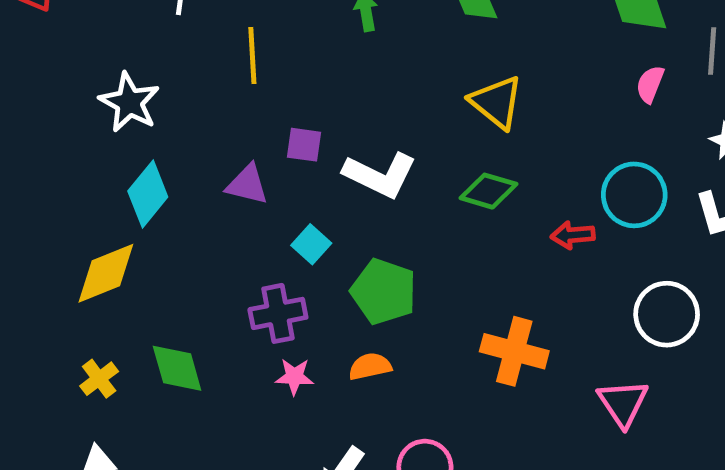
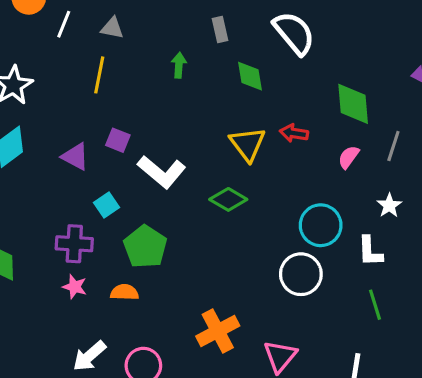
red arrow: (573, 235) -> (294, 133), moved
white circle: (667, 314) -> (301, 274), moved
orange cross: (514, 351) -> (218, 331), moved, turned 33

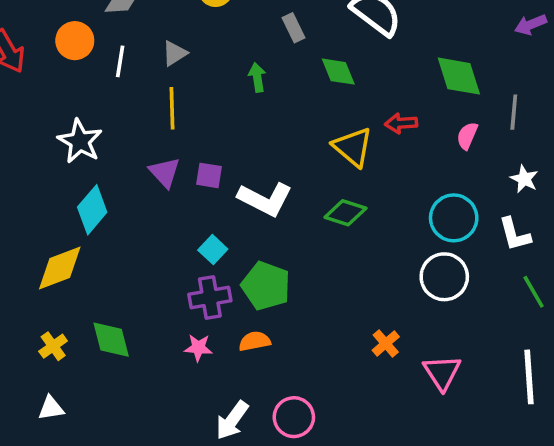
gray triangle: (112, 28) -> (175, 53), turned -30
purple triangle: (75, 157) -> (165, 172), moved, turned 32
purple cross: (74, 244) -> (210, 297), moved
orange cross: (218, 331) -> (386, 343), moved, size x0.6

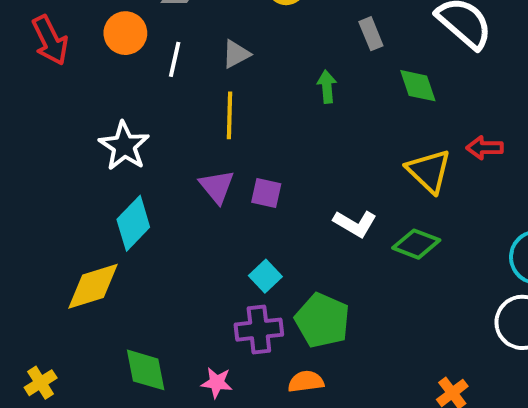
white L-shape: (265, 199) -> (355, 224), moved, size x0.7
yellow cross: (53, 346) -> (41, 383), moved
pink star: (198, 348) -> (217, 383), moved

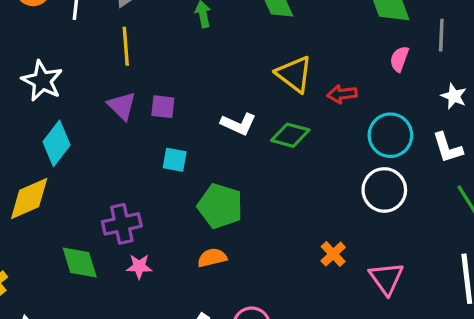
red arrow: (485, 148) -> (342, 94), moved
cyan square: (265, 276) -> (175, 160), moved, turned -30
purple cross: (259, 330) -> (122, 224), moved

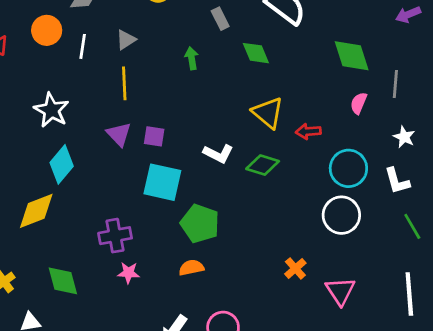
cyan square: (175, 160) -> (162, 182), size x1.8
green diamond: (80, 262) -> (63, 281), moved

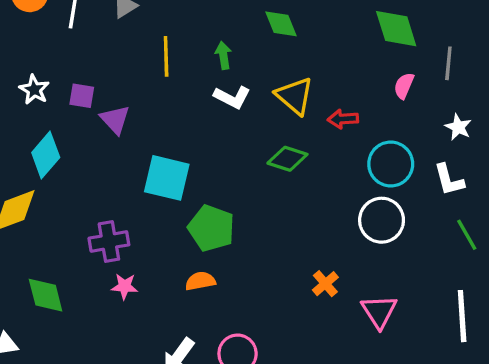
green arrow: (192, 58) -> (223, 55), moved
yellow line: (124, 83) -> (166, 56), moved
white star: (51, 110) -> (34, 90), size x0.7
purple square: (154, 136) -> (82, 96), moved
white L-shape: (218, 154) -> (232, 97), moved

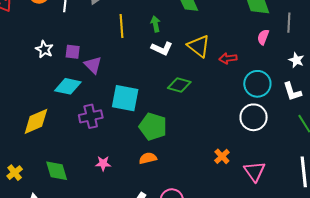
cyan diamond: (46, 155) -> (68, 86), moved, turned 64
green diamond: (287, 159) -> (179, 85), moved
purple cross: (109, 241) -> (91, 116), moved

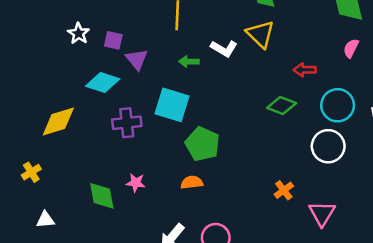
green arrow: (155, 24) -> (189, 62), moved, turned -84
yellow triangle: (199, 46) -> (260, 34), moved
green diamond: (179, 85) -> (282, 106), moved
green diamond: (57, 171) -> (102, 196), moved
yellow cross: (15, 173) -> (31, 172), moved

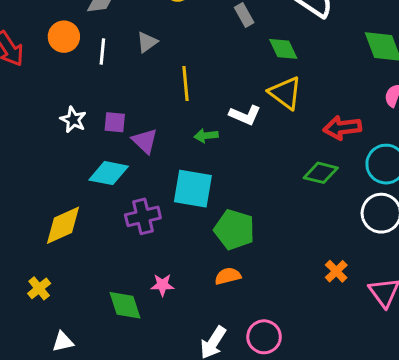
red arrow: (305, 70) -> (342, 128), size x1.4

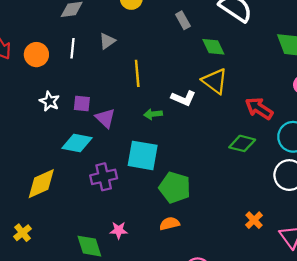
orange circle: (64, 37) -> (36, 55), moved
red arrow: (342, 128) -> (259, 108), turned 40

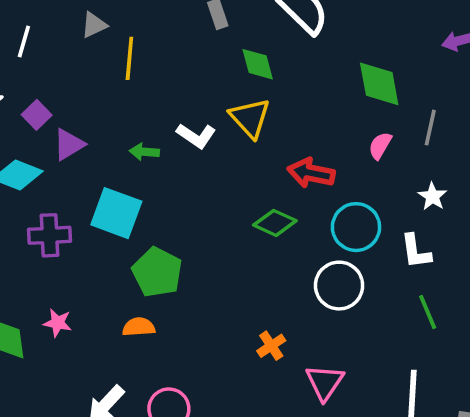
white line: (72, 48) -> (24, 42), moved
yellow line: (137, 73) -> (129, 58), moved
purple square: (82, 104) -> (37, 115), turned 30
red arrow: (259, 108) -> (311, 173), turned -32
purple triangle: (105, 118) -> (69, 144), turned 35

